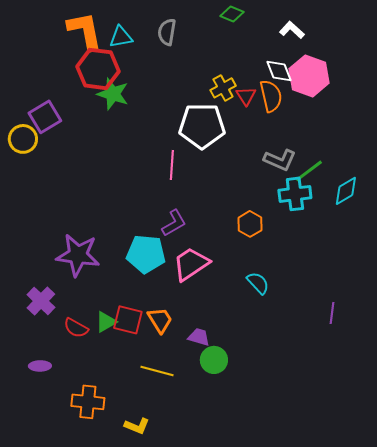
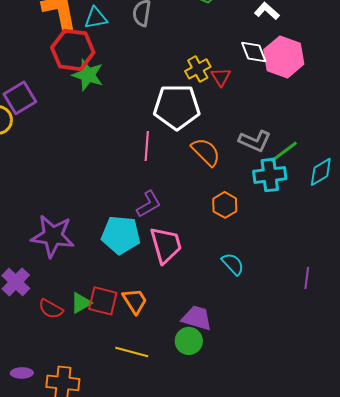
orange semicircle: (271, 96) -> (206, 152), moved, turned -32
pink trapezoid: (191, 264) -> (166, 245), turned 108
purple line: (332, 313) -> (307, 278), moved
purple trapezoid: (199, 337) -> (197, 318), moved, size x1.4
purple ellipse: (40, 366) -> (22, 373), moved

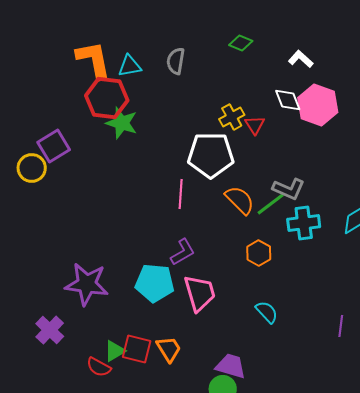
green line: (284, 152) -> (271, 204), moved
red semicircle: (51, 309) -> (99, 367), moved

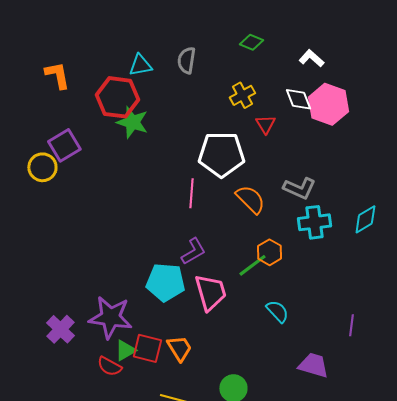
orange L-shape: (94, 60) -> (57, 75), moved, size x0.7
yellow cross: (232, 117) -> (242, 95), moved
green line: (271, 204) -> (252, 265), moved
purple star: (87, 284) -> (110, 317), moved
purple trapezoid: (231, 366) -> (313, 365), moved

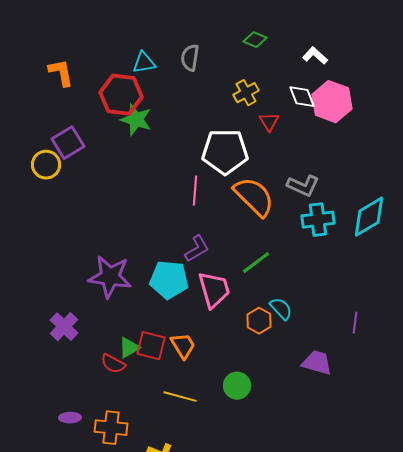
orange semicircle: (250, 199) -> (254, 197), size x1.4
cyan diamond: (365, 219) -> (369, 217), size x1.4
orange hexagon: (269, 252) -> (259, 321), moved
purple star: (110, 317) -> (110, 277), moved

